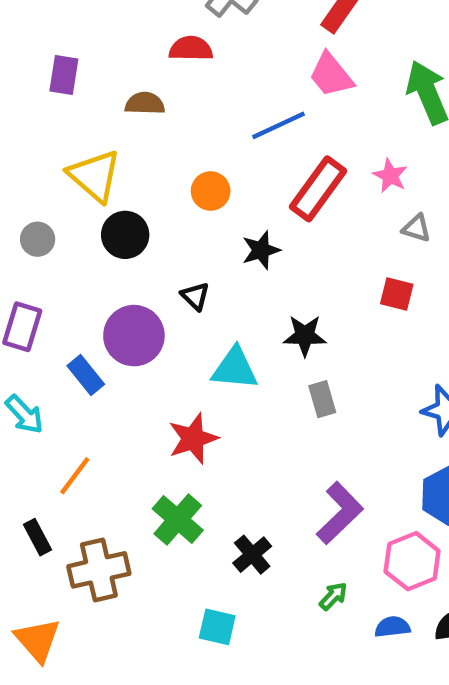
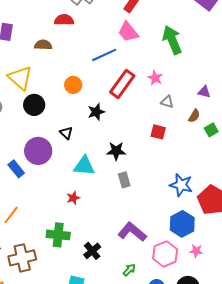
red star: (193, 439) -> (73, 198), moved, size x0.6
purple L-shape: (340, 513) -> (132, 232), turned -96
green cross: (178, 520) -> (58, 235), turned -35

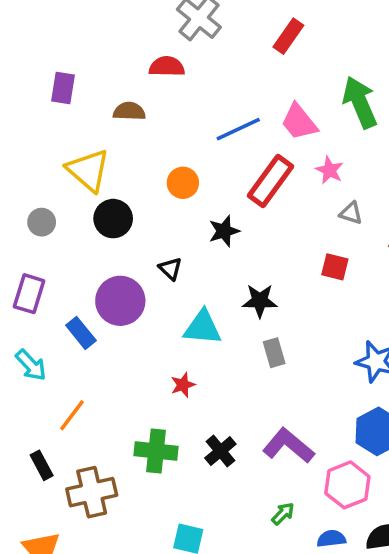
pink trapezoid: (128, 32) -> (299, 122), moved
black cross: (92, 251) -> (220, 451), moved

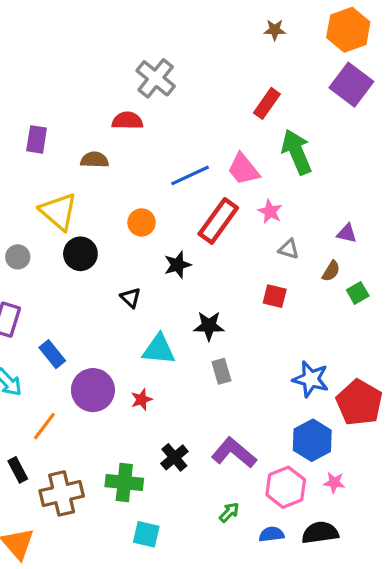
red rectangle: (288, 36) -> (267, 103), moved
purple circle: (120, 301) -> (93, 390), moved
green cross: (156, 451) -> (124, 483), moved

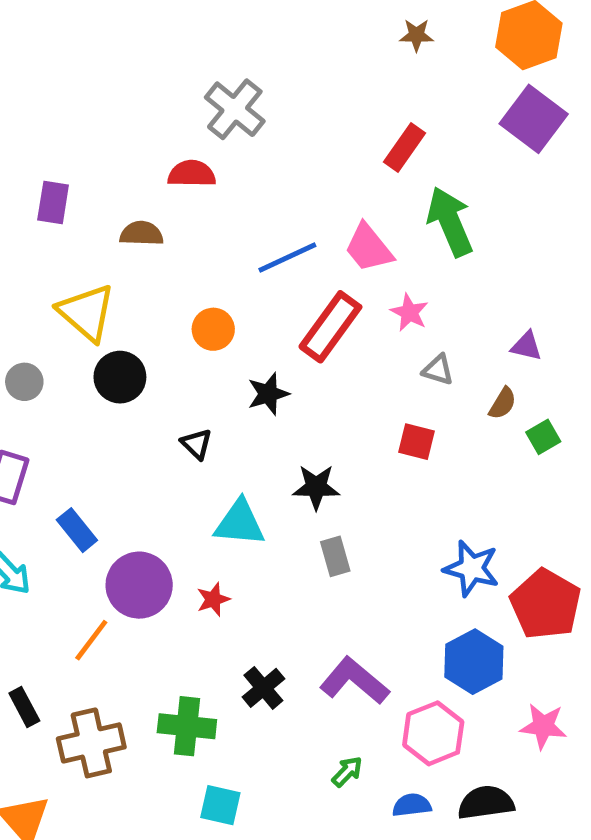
orange line: (44, 426) -> (91, 640), moved
pink star: (334, 483) -> (543, 726), moved, size x1.4

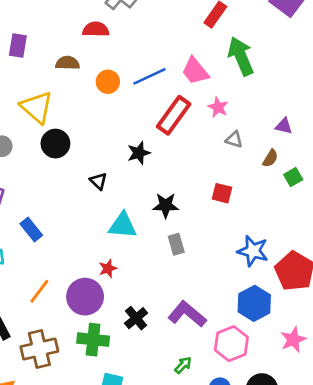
orange circle: (213, 329) -> (108, 82), moved
red square: (416, 442) -> (222, 193), moved
purple circle: (139, 585) -> (85, 297), moved
pink star: (543, 726) -> (293, 340), turned -30

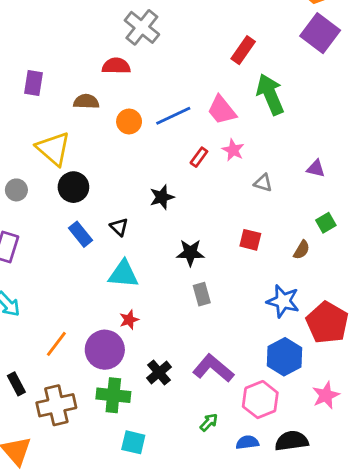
pink star: (218, 107) -> (233, 150), moved
red rectangle: (174, 115) -> (199, 157), size x0.5
brown semicircle: (270, 158) -> (302, 250), moved
cyan triangle: (123, 225) -> (123, 274), moved
blue rectangle: (31, 229) -> (81, 234), moved

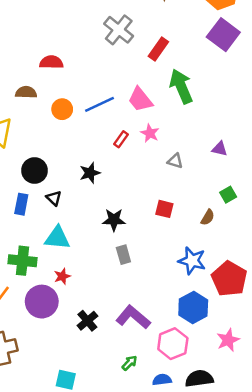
gray cross: (142, 27) -> (119, 30), moved
black circle: (73, 187) -> (35, 170), moved
blue rectangle: (81, 234) -> (21, 204), turned 50
green cross: (113, 395) -> (22, 261), moved

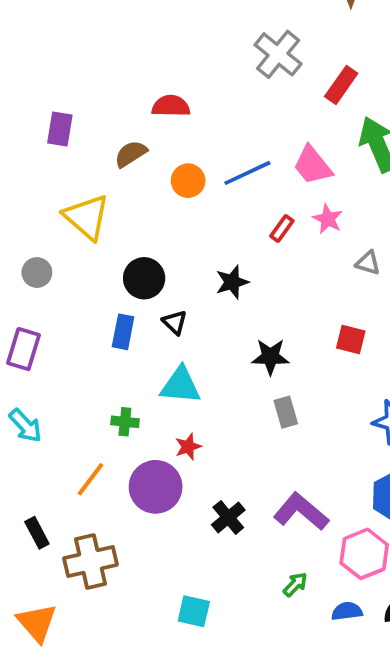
brown semicircle: (26, 92) -> (131, 154), turned -35
green cross: (22, 261) -> (125, 422), size x0.6

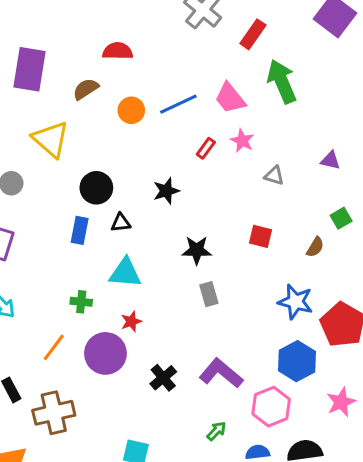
purple rectangle: (60, 129) -> (29, 69), size x1.6
black triangle: (175, 322) -> (121, 223), turned -50

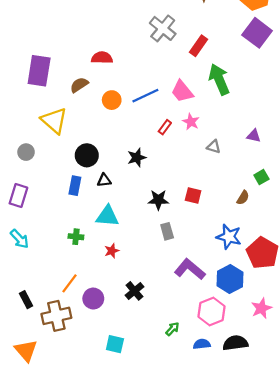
red square: (260, 236) -> (193, 195), moved
orange line: (54, 347) -> (69, 283), moved
purple circle: (105, 353) -> (93, 299), moved, size x0.7
purple L-shape: (221, 373) -> (190, 269), moved

